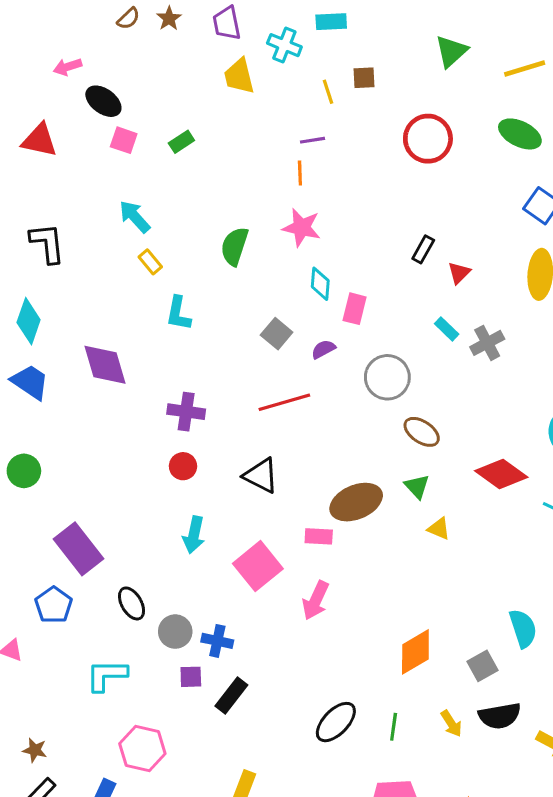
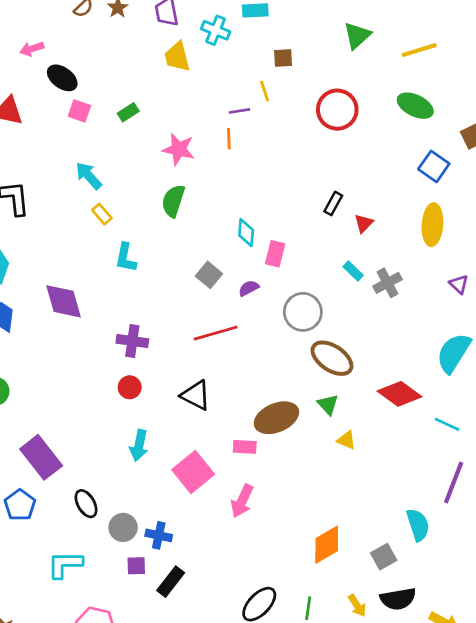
yellow line: (328, 92) -> (265, 91), moved
pink star: (302, 228) -> (179, 149), moved
brown ellipse: (422, 432) -> (332, 358), size x1.4

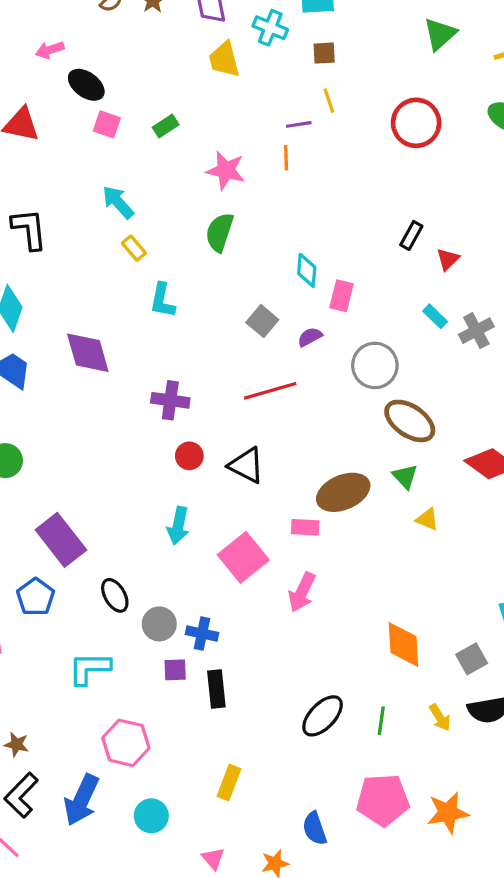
brown square: (283, 58) -> (324, 53), moved
red circle: (130, 387) -> (189, 456), moved
orange diamond: (327, 545) -> (403, 645), turned -63
black rectangle: (171, 582) -> (216, 689), turned -44

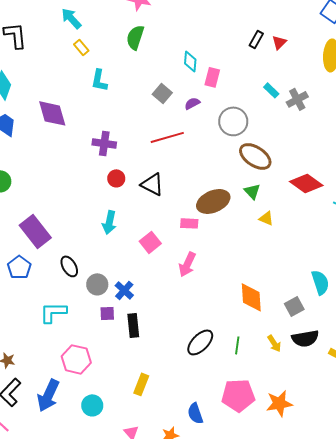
red triangle: (448, 259) -> (279, 42), moved
pink square: (243, 557) -> (150, 242), size x0.7
blue cross: (202, 633) -> (124, 290), turned 30

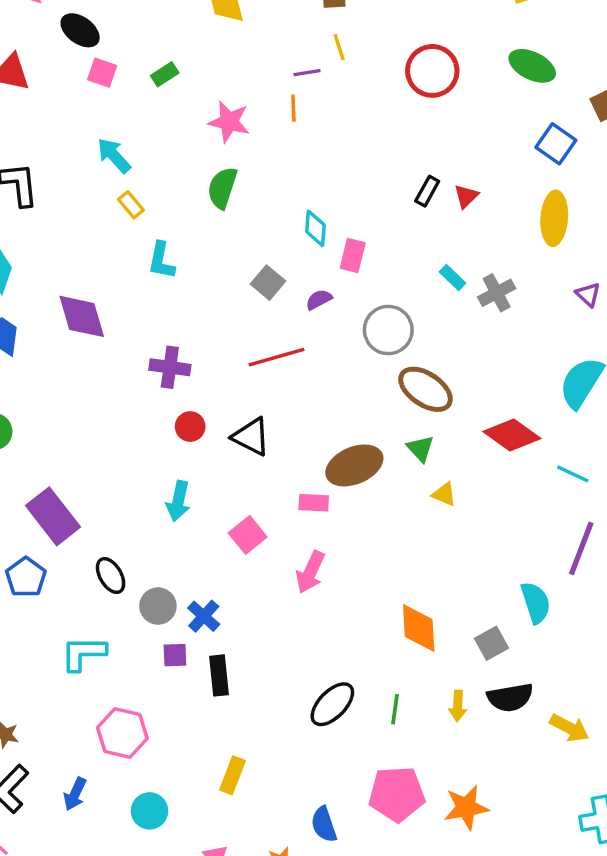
yellow arrow: (274, 343) -> (458, 706), turned 36
blue arrow: (48, 395) -> (75, 794), size x0.6

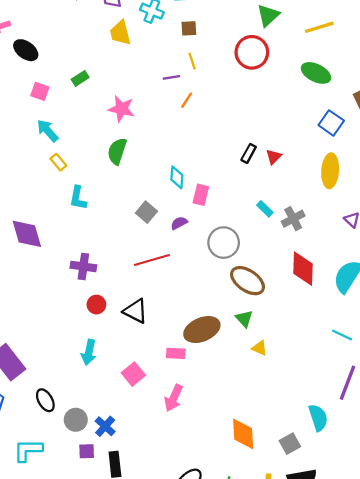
red circle: (432, 71) -> (252, 52), moved
pink square: (102, 73) -> (40, 91), moved
orange line: (293, 108) -> (187, 100), moved, turned 35
red diamond: (512, 435) -> (303, 269), moved, turned 56

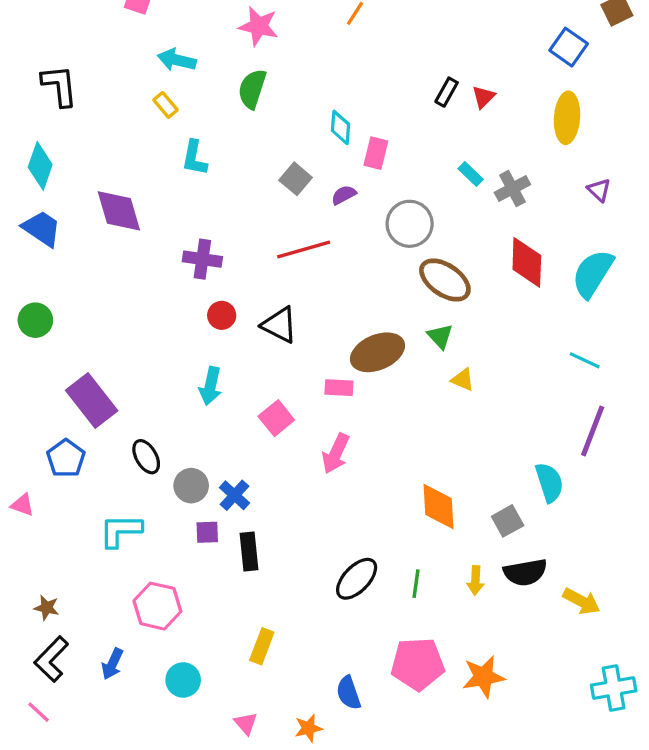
cyan arrow: (47, 131) -> (177, 60), moved, turned -35

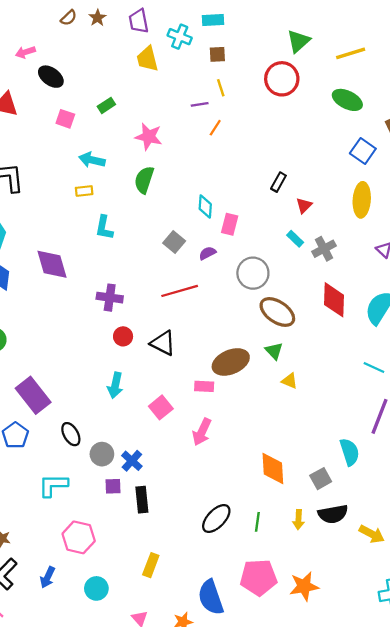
red triangle: (483, 97) -> (304, 205), moved
yellow rectangle: (165, 105) -> (84, 191), turned -56
blue semicircle: (349, 693) -> (211, 597), size x1.5

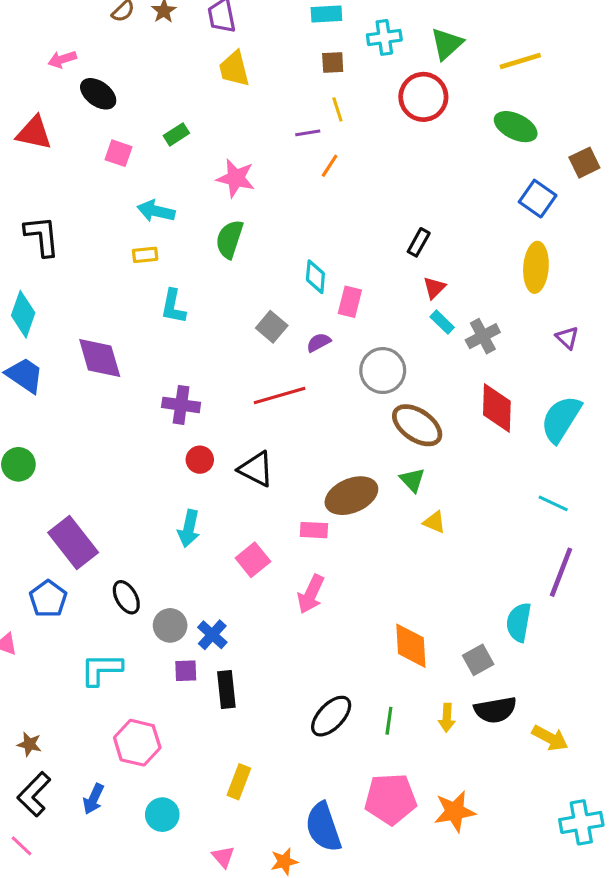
cyan cross: (180, 37) -> (384, 37), moved, turned -30
red triangle: (304, 205) -> (434, 288), moved
cyan semicircle: (350, 452) -> (519, 622), turned -152

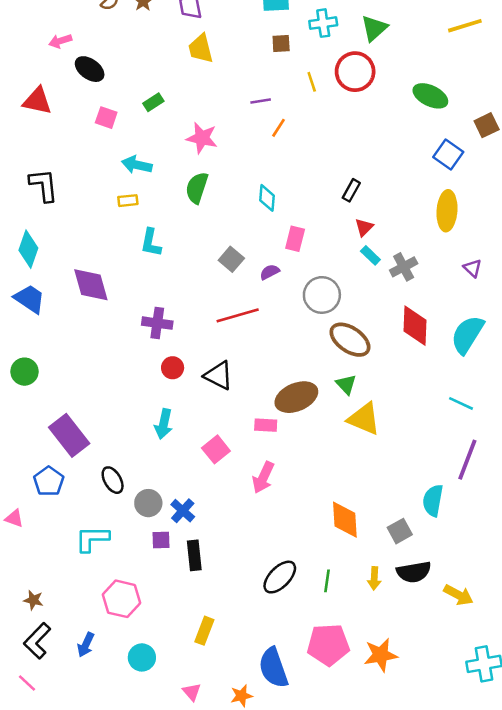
yellow line: (520, 61) -> (465, 26), moved
yellow line: (337, 109) -> (312, 82), moved
cyan diamond: (315, 277) -> (267, 198), moved
yellow triangle: (434, 522) -> (364, 419), size x1.8

